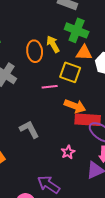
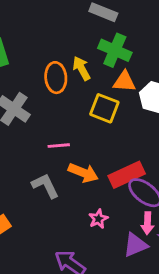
pink line: (50, 87) -> (59, 146), moved
orange arrow: (75, 106) -> (83, 173), moved
red rectangle: (88, 120) -> (127, 175), turned -30

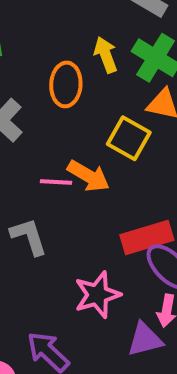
yellow arrow: (82, 68) -> (106, 55), moved
orange arrow: (83, 173) -> (88, 176), moved
pink star: (98, 219) -> (97, 295), size x1.6

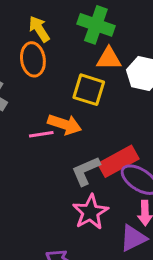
yellow arrow: (106, 55) -> (39, 29), moved
gray L-shape: (29, 236) -> (86, 171), moved, turned -84

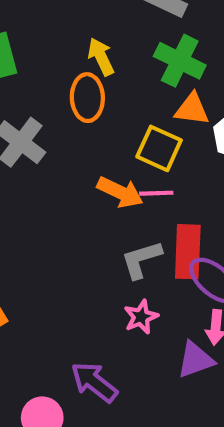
pink line: (41, 134) -> (156, 193), moved
red rectangle: (118, 161) -> (188, 252), turned -66
pink star: (90, 212) -> (141, 317), size x0.7

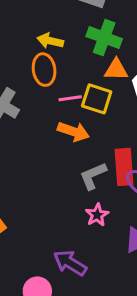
yellow arrow: (101, 57) -> (50, 41), turned -45
pink line: (156, 193) -> (70, 98), moved

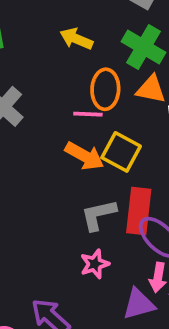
orange ellipse: (44, 70) -> (105, 89), moved
yellow square: (97, 99) -> (121, 152), moved

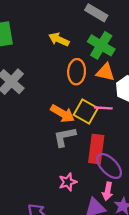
pink line: (88, 114) -> (103, 108), moved
gray L-shape: (98, 215) -> (65, 137), moved

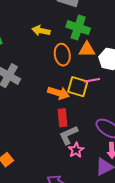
gray L-shape: (65, 137) -> (68, 135), moved
red rectangle: (96, 149) -> (63, 118), moved, size x0.7

